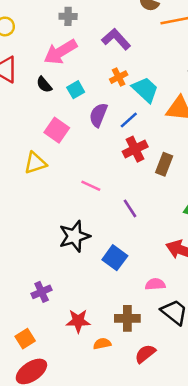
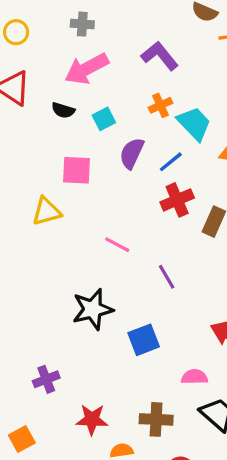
gray cross: (68, 16) -> (82, 24), moved
black semicircle: (44, 85) -> (63, 110), turned -36
pink square: (57, 130) -> (77, 170), turned -35
blue square: (115, 258) -> (144, 340), turned 30

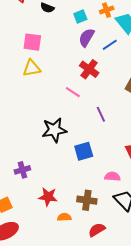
cyan square: (104, 119) -> (80, 16), moved
pink square: (77, 170) -> (32, 42), moved
red cross: (177, 200) -> (89, 69), moved, turned -36

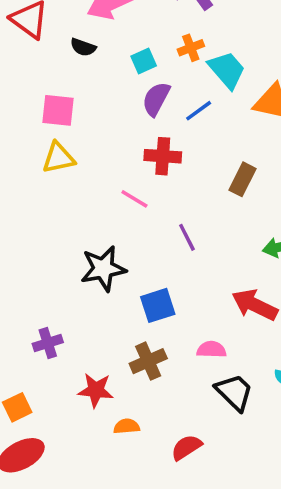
red cross: (89, 69) -> (163, 156), turned -30
brown cross: (87, 200) -> (148, 361), moved, turned -30

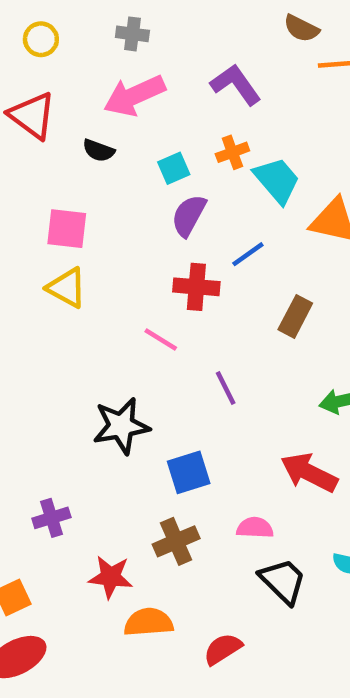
blue line: (199, 111) -> (248, 254), moved
yellow triangle: (58, 158) -> (67, 288), turned 40
orange semicircle: (127, 426) -> (148, 622), size x1.5

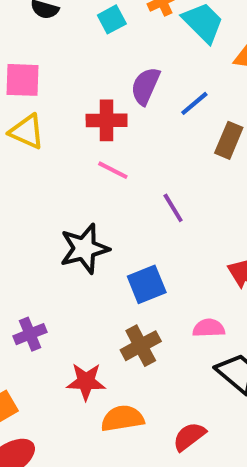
purple semicircle: (189, 215) -> (145, 86), moved
blue line: (248, 254) -> (194, 103), moved
red cross: (196, 287) -> (107, 120), moved

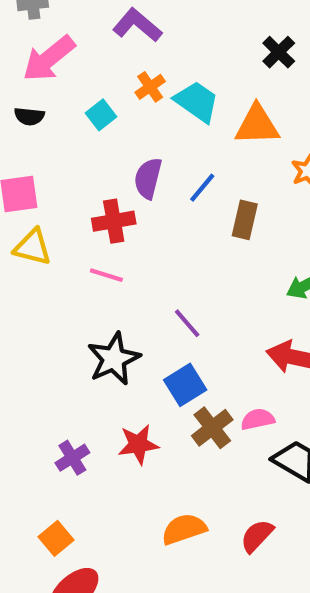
pink line: (113, 170) -> (106, 275), moved
purple line: (173, 208) -> (187, 323), moved
brown cross: (141, 346) -> (212, 428), moved
red star: (86, 382) -> (138, 444), moved

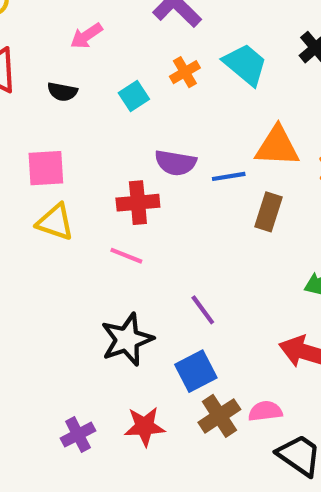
pink arrow: (49, 59) -> (86, 36), size x0.6
cyan trapezoid: (197, 102) -> (245, 64), moved
orange triangle: (257, 125) -> (277, 146), moved
purple semicircle: (148, 178) -> (175, 163), turned -99
blue line: (202, 188) -> (229, 176), turned 36

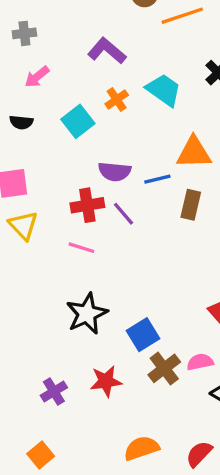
cyan square: (134, 96) -> (78, 121), size x1.4
yellow triangle: (55, 222) -> (23, 225), turned 32
purple line: (203, 310) -> (124, 214), moved

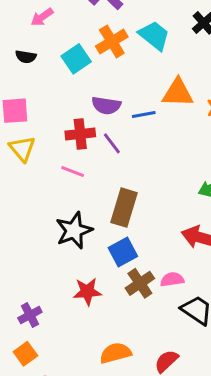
orange cross: (117, 100) -> (112, 42), size x1.5
brown rectangle: (191, 205) -> (124, 208), moved, size x1.4
purple cross: (54, 391) -> (30, 315), moved

